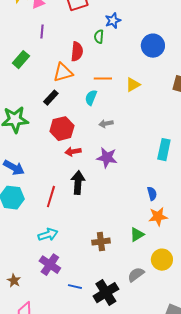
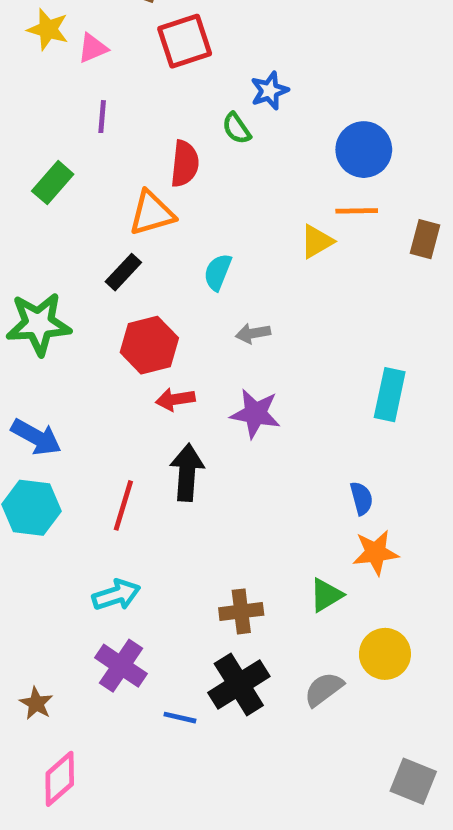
green semicircle: (99, 37) -> (236, 128), turned -40
orange line: (103, 79) -> (357, 211), moved
black cross: (106, 293) -> (239, 685), moved

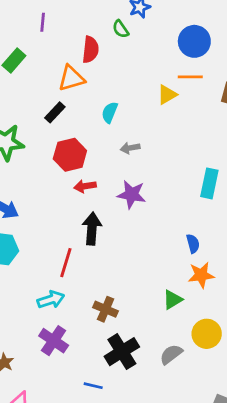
red line: (123, 505) -> (66, 263), moved
brown cross: (241, 611) -> (106, 309), moved, turned 30
blue line: (180, 718) -> (93, 386), moved

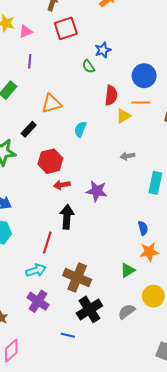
red semicircle: (90, 50) -> (111, 95), moved
black rectangle: (55, 112) -> (29, 129), moved
gray arrow: (130, 148) -> (128, 156), moved
brown cross: (106, 309) -> (77, 278), size x1.5

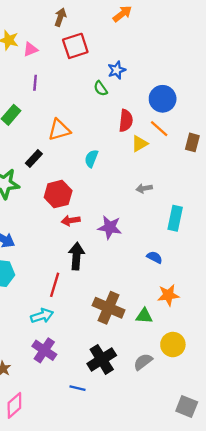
orange line: (141, 103) -> (159, 129), turned 42
blue semicircle: (143, 228) -> (155, 257), moved, turned -48
green triangle: (128, 270) -> (144, 316), turned 35
brown cross: (77, 278) -> (109, 308), moved

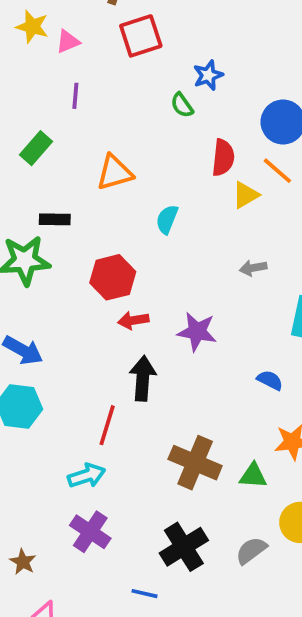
black rectangle: (34, 158) -> (55, 219), moved, turned 48

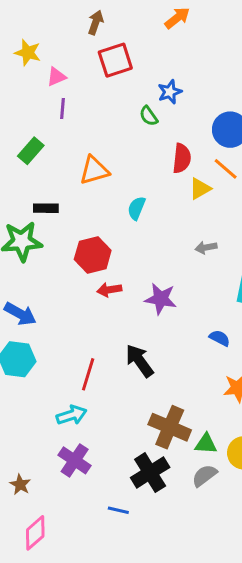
pink triangle: (68, 42) -> (56, 77), moved
black arrow: (143, 378) -> (140, 361), moved, turned -40
brown cross: (195, 463) -> (170, 427), moved
green triangle: (253, 476) -> (206, 444), moved

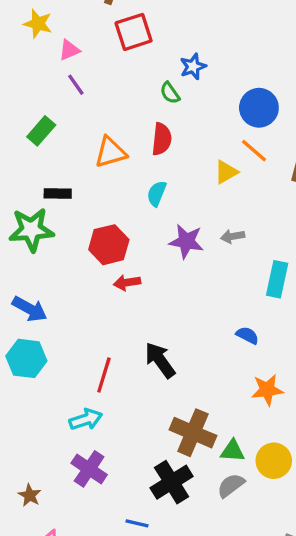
purple line: (62, 108) -> (76, 85), turned -40
red semicircle: (182, 158) -> (162, 139), moved
purple star: (161, 299) -> (186, 241), moved

